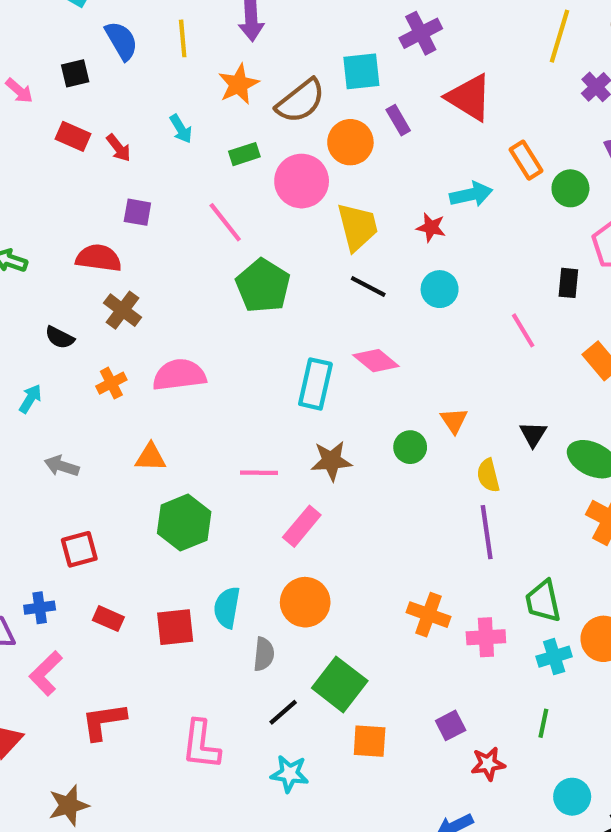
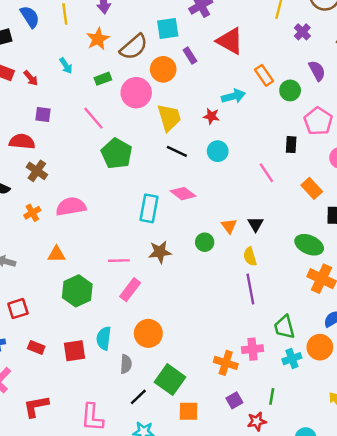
black triangle: (533, 434) -> (256, 224), moved
pink rectangle: (302, 526) -> (130, 290), moved
orange cross: (428, 615) -> (226, 363), moved
green line: (543, 723) -> (272, 396), moved

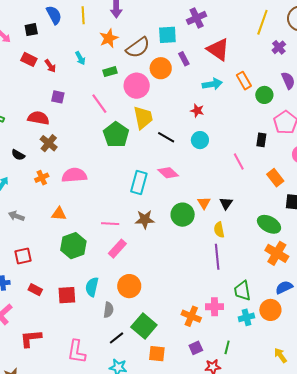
cyan arrow: (233, 96) -> (212, 84), moved
yellow trapezoid: (169, 118) -> (143, 118), moved
green circle: (205, 242) -> (183, 215), size x1.5

